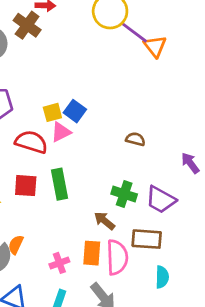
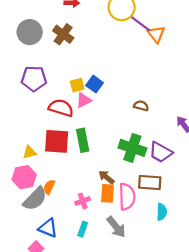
brown cross: (27, 25) -> (63, 34), moved
red square: (26, 186) -> (57, 141), size x1.4
green cross: (124, 194) -> (132, 148), size x1.4
brown arrow: (104, 221) -> (106, 177), moved

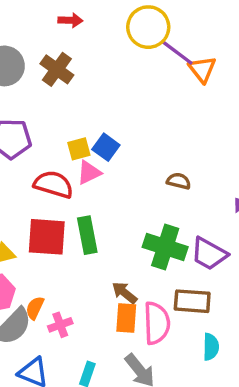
pink cross: (83, 201) -> (60, 325), moved

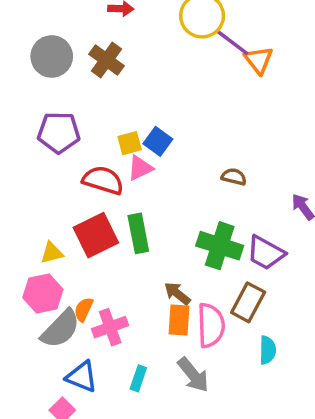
red square: (47, 237) -> (96, 235), turned -30
brown rectangle: (192, 301) -> (248, 302), turned -66
pink cross: (60, 325) -> (110, 327), size x1.4

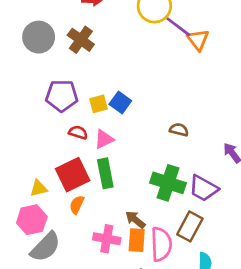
purple pentagon: (59, 133) -> (62, 96), moved
pink triangle: (140, 168) -> (104, 139), moved
red semicircle: (103, 180) -> (78, 132), size x0.6
orange semicircle: (84, 309) -> (77, 205), moved
pink cross: (110, 327) -> (107, 239), moved, turned 30

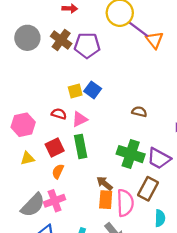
purple pentagon: (62, 96) -> (87, 45), moved
red square: (73, 175) -> (55, 148), size x0.7
pink hexagon: (32, 220) -> (23, 125), moved
pink cross: (107, 239) -> (55, 201), moved, turned -30

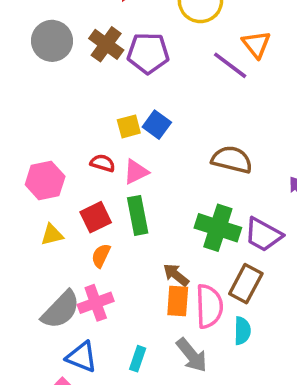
purple line: (138, 29) -> (230, 65), moved
brown semicircle: (139, 112) -> (232, 160), size x1.6
cyan semicircle: (160, 218) -> (242, 331), moved

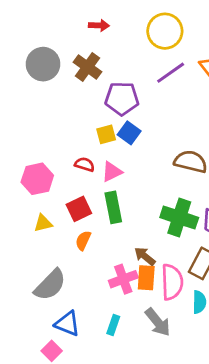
purple pentagon: (148, 53) -> (122, 99), moved
purple line: (230, 65) -> (171, 73), moved, turned -72
pink cross: (96, 303) -> (123, 279), moved

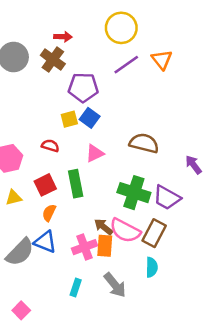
red arrow: (99, 25) -> (63, 37), moved
pink triangle: (112, 172) -> (95, 153), moved
pink semicircle: (172, 282) -> (125, 231), moved, turned 120
blue triangle: (67, 324) -> (45, 242), moved

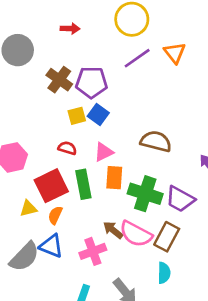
brown cross: (53, 60) -> (59, 80), moved
red semicircle: (50, 146) -> (67, 148), moved
red square: (45, 185) -> (51, 186), size x1.4
yellow triangle: (14, 198) -> (28, 208), moved
orange rectangle: (105, 246) -> (114, 178), moved

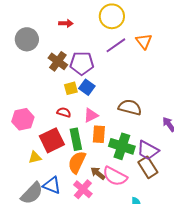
orange semicircle: (55, 215) -> (77, 162), moved, size x1.6
brown rectangle: (167, 237) -> (148, 167), moved, turned -60
pink cross: (93, 251) -> (83, 189), turned -30

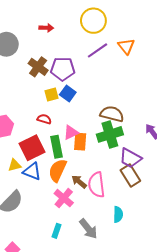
pink triangle: (91, 115) -> (71, 132), moved
green cross: (122, 146) -> (110, 134), moved, turned -35
pink semicircle: (115, 176) -> (97, 185), turned 55
blue triangle: (52, 185) -> (32, 171), moved

